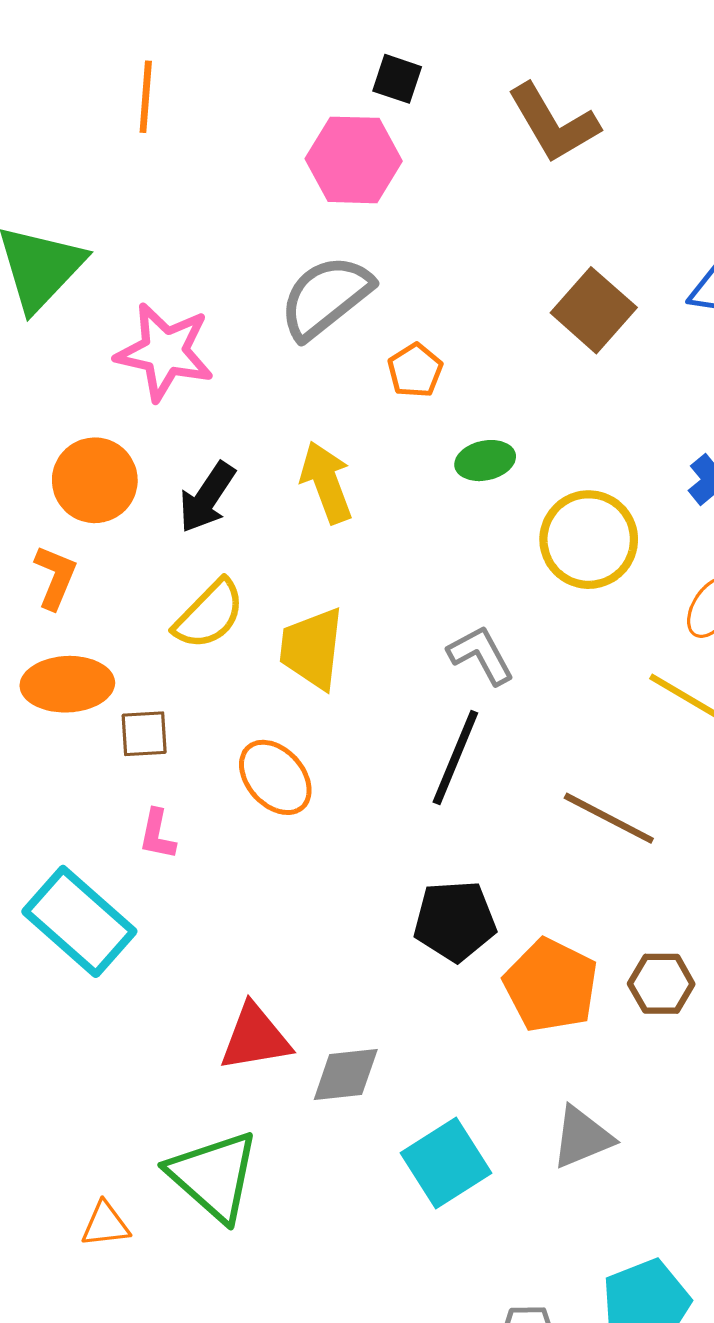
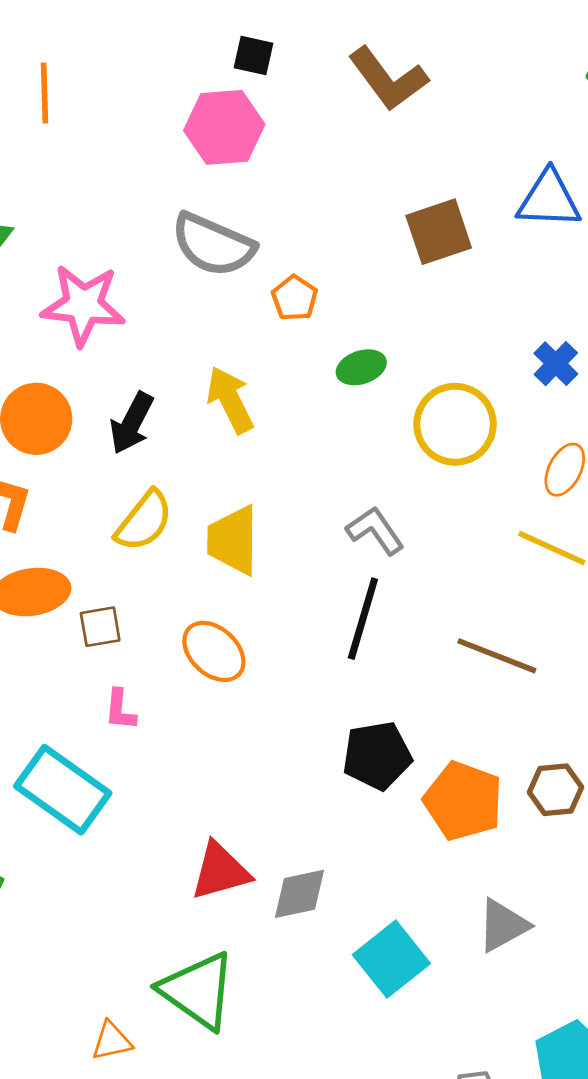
gray semicircle: (326, 297) -> (213, 245), turned -112
brown square: (594, 310) -> (439, 232), turned 36

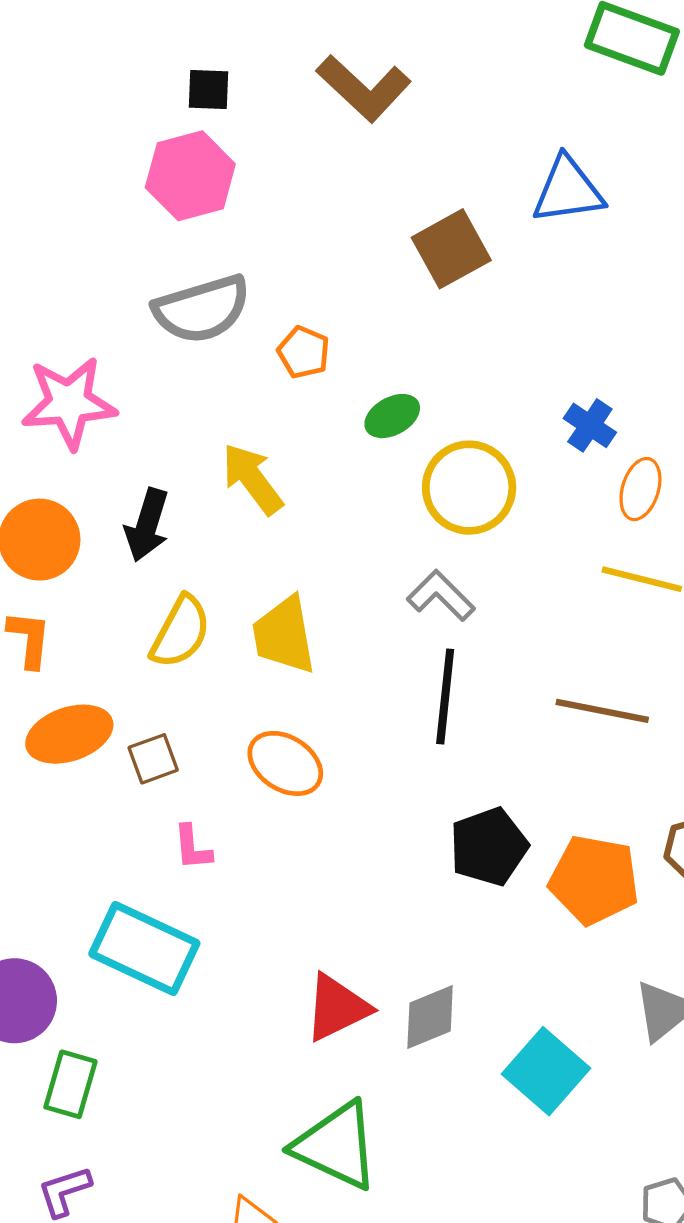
gray semicircle: (213, 245) -> (202, 309), turned -30
blue cross: (556, 364) -> (590, 425), moved
yellow circle: (455, 424) -> (469, 488), moved

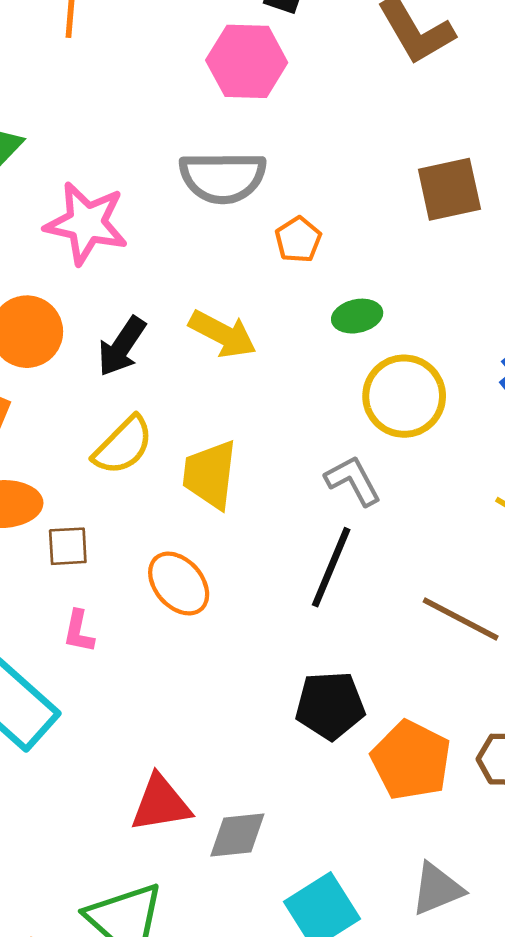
yellow arrow: (252, 479) -> (223, 334), turned 138

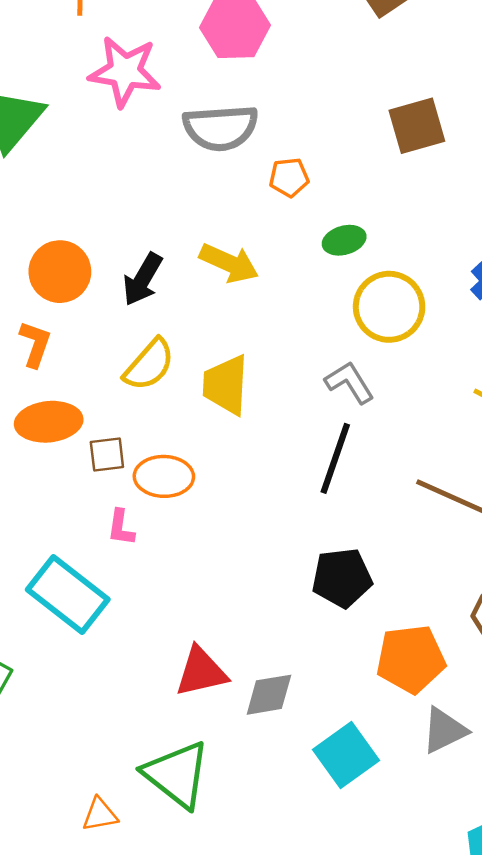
pink star: (86, 223) -> (125, 71), moved
orange pentagon: (298, 240) -> (289, 177), turned 30
orange ellipse: (179, 584) -> (164, 476), moved, turned -44
orange pentagon: (411, 760) -> (411, 659), moved, turned -30

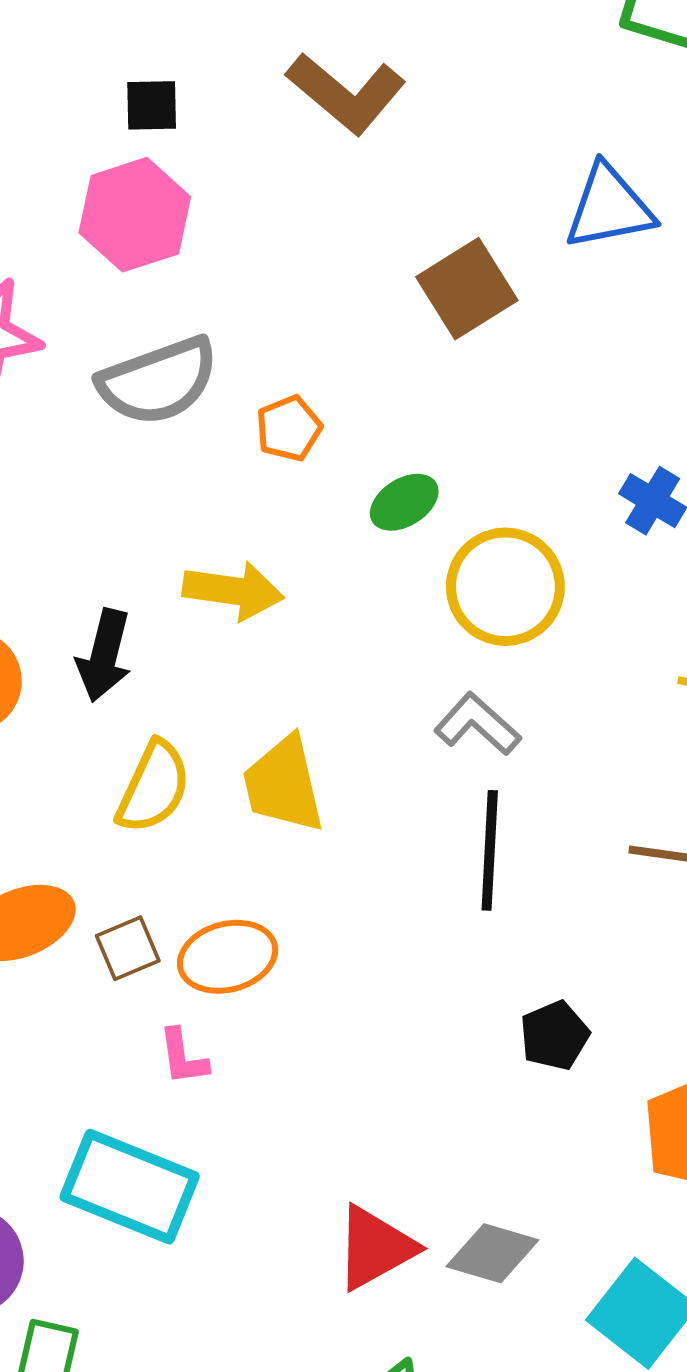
black pentagon: (342, 578) -> (554, 1036), size x0.7
gray diamond: (269, 695) -> (492, 1253), turned 42

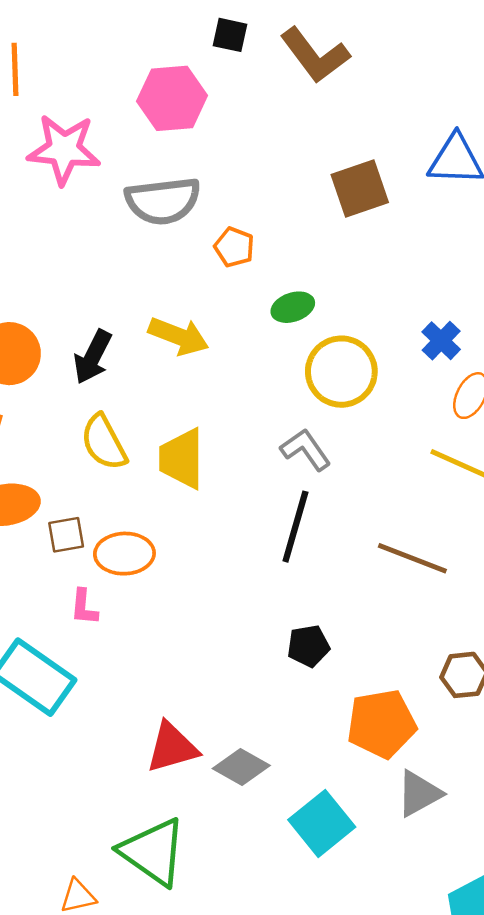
black square: (152, 105) -> (230, 35), moved
orange pentagon: (289, 428) -> (234, 247), turned 30
yellow semicircle: (154, 787) -> (104, 442), turned 114

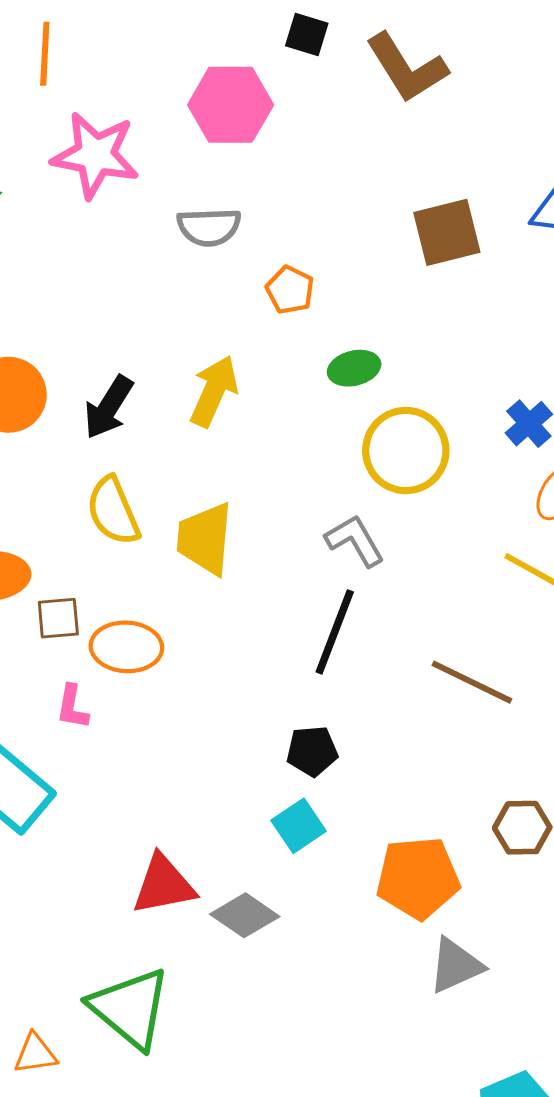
gray semicircle: (163, 201) -> (209, 227), size x0.7
yellow arrow: (179, 336) -> (214, 391), turned -92
black pentagon: (308, 646) -> (312, 751), moved
cyan square: (322, 823) -> (299, 826), moved, size x0.7

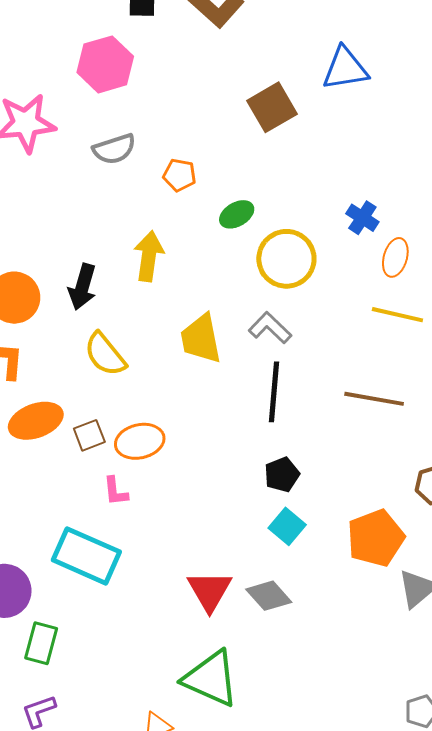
yellow trapezoid: (205, 539) -> (201, 339), moved
red triangle: (164, 885) -> (209, 591), turned -33
gray diamond: (245, 915) -> (269, 596), turned 30

